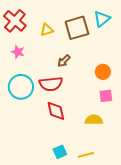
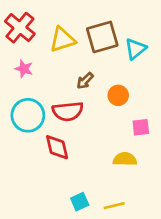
cyan triangle: (102, 19) -> (135, 49), moved
yellow triangle: (47, 30) -> (62, 40), size x1.5
orange circle: (103, 72) -> (118, 95), moved
red diamond: (56, 111) -> (57, 147), moved

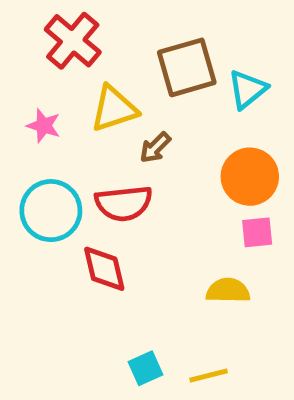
red cross: (20, 28) -> (73, 41), moved
yellow triangle: (62, 40) -> (114, 109), moved
orange circle: (118, 95) -> (250, 177), moved, size x1.5

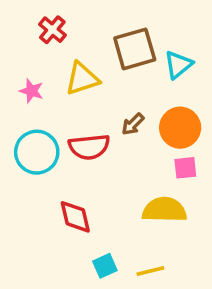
red cross: (73, 41) -> (52, 30), size x0.7
brown arrow: (155, 148) -> (133, 124), moved
red diamond: (104, 269) -> (75, 217), moved
yellow semicircle: (228, 291) -> (164, 210), size x1.4

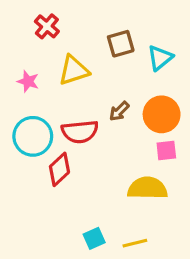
brown square: (135, 49) -> (121, 44), size x0.7
red diamond: (75, 217) -> (59, 169), moved, turned 60

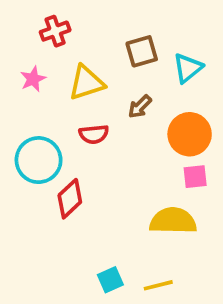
red cross: (47, 26) -> (55, 31), turned 30
pink star: (28, 81) -> (33, 79), moved, turned 30
brown arrow: (119, 111) -> (140, 107), moved
red semicircle: (80, 132) -> (94, 134), moved, size x0.7

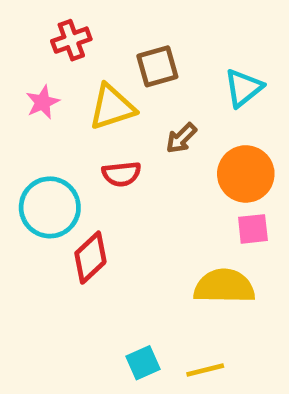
brown square: (142, 51) -> (157, 66), moved

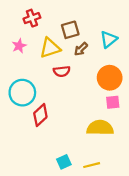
brown arrow: (181, 138) -> (81, 49), moved
red semicircle: (122, 174) -> (62, 71), moved

